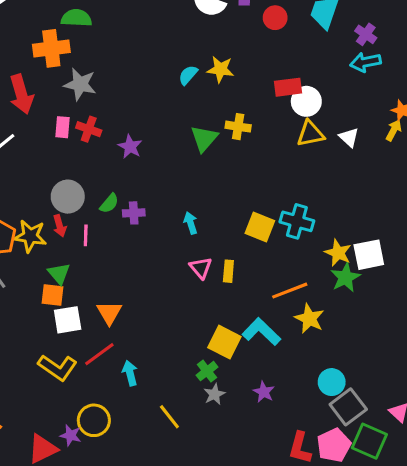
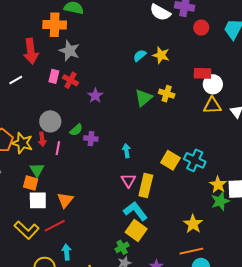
yellow rectangle: (228, 271) -> (146, 185), size x1.6
orange line: (290, 291) -> (191, 251), moved
cyan L-shape: (261, 332) -> (135, 211), moved
cyan arrow: (130, 373) -> (66, 252), moved

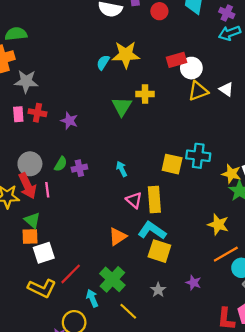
yellow star: (161, 55) -> (126, 55), size x1.4
red arrow: (42, 139) -> (27, 186), size x1.6
orange triangle: (65, 200) -> (118, 237), moved, turned 36
green cross: (122, 247) -> (112, 279), moved, size x1.6

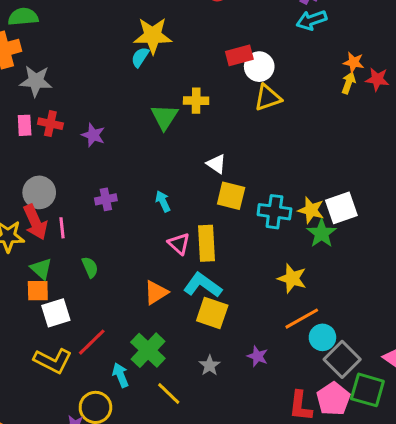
yellow star: (126, 55) -> (153, 36), moved
white triangle: (226, 89) -> (216, 164), moved
cyan cross: (198, 156) -> (274, 212), moved
green semicircle: (61, 164) -> (90, 267), moved, turned -56

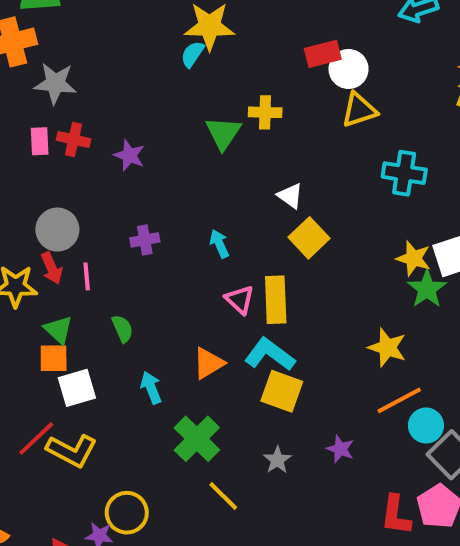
yellow square: (231, 196) -> (309, 238), turned 32
cyan cross: (274, 212) -> (404, 173), moved
red arrow: (35, 222) -> (52, 268), size x0.7
red line: (92, 342) -> (36, 438), moved
cyan arrow: (120, 375) -> (151, 388), moved

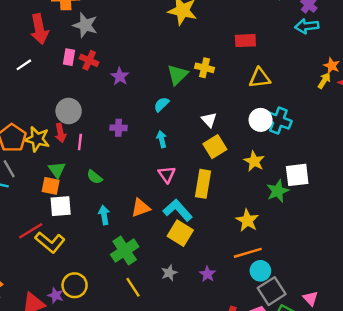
cyan semicircle: (192, 54) -> (161, 104), moved
white circle: (349, 69) -> (261, 120), moved
yellow star: (414, 258) -> (254, 161), moved
yellow rectangle: (276, 300) -> (203, 184), moved
green semicircle: (122, 329) -> (95, 177), turned 140

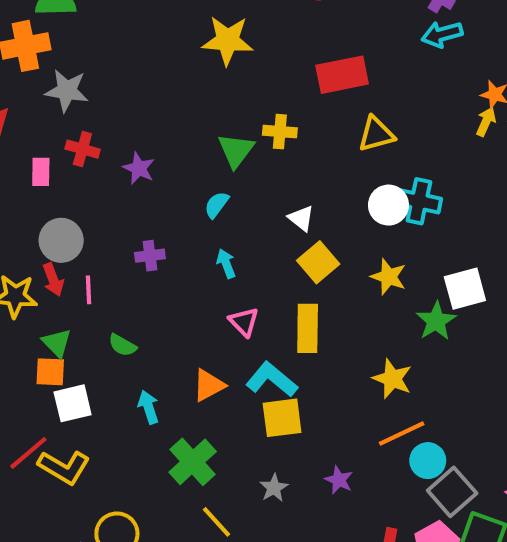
red rectangle: (245, 41) -> (342, 75), size x1.4
pink rectangle: (69, 57) -> (41, 172), moved
yellow square: (180, 233) -> (282, 418), turned -30

